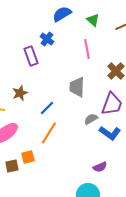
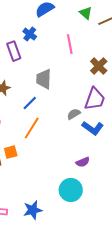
green triangle: (93, 20) -> (86, 13), moved
gray trapezoid: (77, 87) -> (44, 79), moved

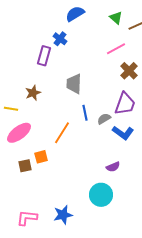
pink line: (70, 44) -> (116, 49), moved, turned 72
purple rectangle: (14, 51) -> (44, 56), turned 36
blue line: (30, 103) -> (85, 113), moved, turned -56

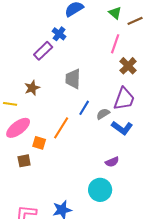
pink line: (116, 49) -> (115, 44), turned -42
purple rectangle: (44, 56) -> (43, 51), turned 30
blue line: (85, 113) -> (84, 108), turned 42
orange square: (41, 157) -> (39, 143), moved, turned 32

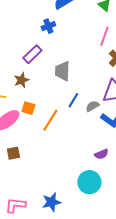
blue cross: (59, 34) -> (48, 26), turned 32
purple rectangle: (43, 51) -> (32, 54), moved
orange square: (39, 143) -> (28, 108), moved

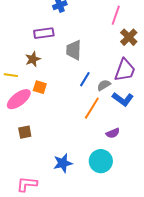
purple rectangle: (32, 54) -> (44, 33), turned 36
orange line: (50, 120) -> (92, 108), moved
blue star: (51, 202) -> (63, 163), moved

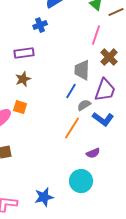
gray trapezoid: (74, 50) -> (82, 70), moved
brown star: (33, 59) -> (23, 79), moved
blue line: (85, 79) -> (71, 91), moved
blue star: (63, 163) -> (44, 197), moved

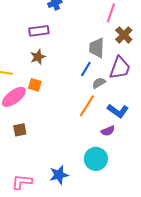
blue L-shape: (103, 119) -> (118, 111), moved

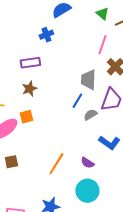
orange square: (35, 85) -> (26, 117), turned -32
orange line: (87, 106) -> (56, 164), moved
purple semicircle: (108, 131) -> (87, 163), moved, turned 56

